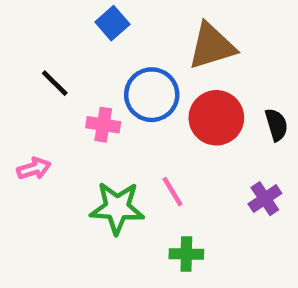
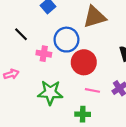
red circle: (216, 118) -> (84, 62), moved
pink line: (172, 192) -> (92, 90), moved, turned -48

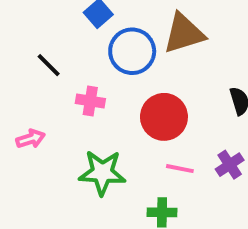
blue circle: (66, 40) -> (132, 51), moved

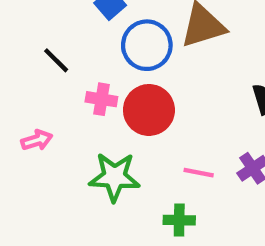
red circle: (164, 117) -> (149, 110), moved

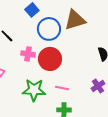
pink line: (199, 173) -> (62, 88), moved

